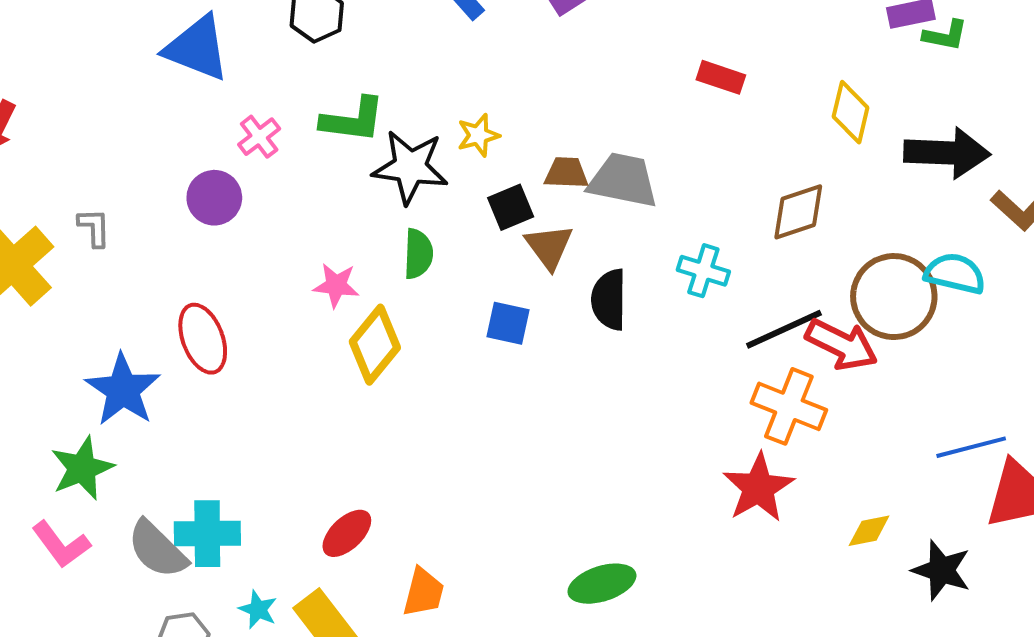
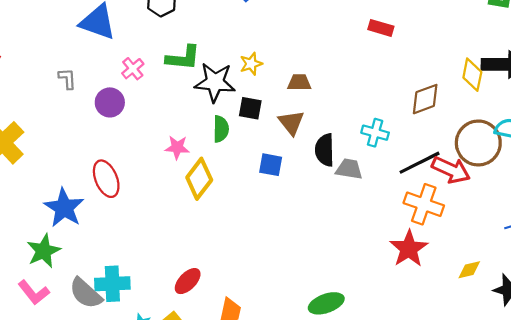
yellow diamond: (851, 112) -> (472, 75), moved
gray trapezoid: (623, 180) -> (349, 169), moved, size x0.7
black square: (511, 207) -> (250, 108), moved, turned 35
gray L-shape: (94, 228) -> (67, 79), moved

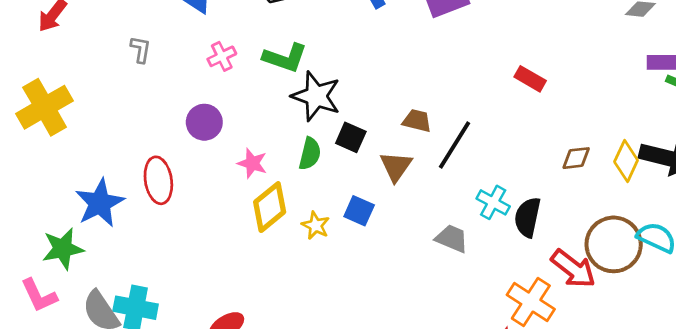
yellow star: (251, 64) -> (316, 225), moved, turned 30
brown diamond: (425, 99) -> (576, 158), moved, size x0.7
purple circle: (110, 102) -> (204, 122), moved
black semicircle: (325, 150) -> (527, 217), moved
black line: (420, 163) -> (454, 145), moved, turned -45

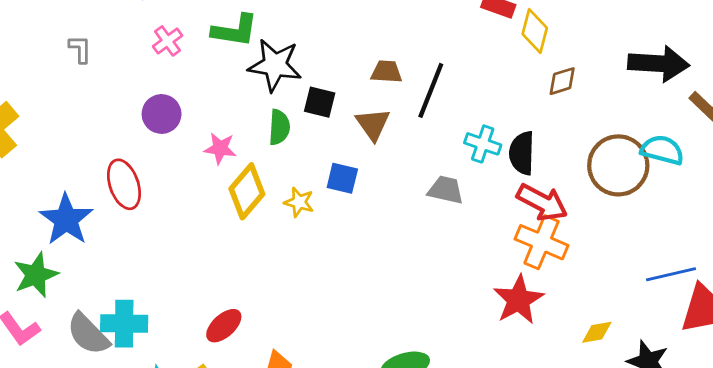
yellow diamond: (626, 161) -> (535, 31), moved
red arrow: (573, 269) -> (542, 202), moved

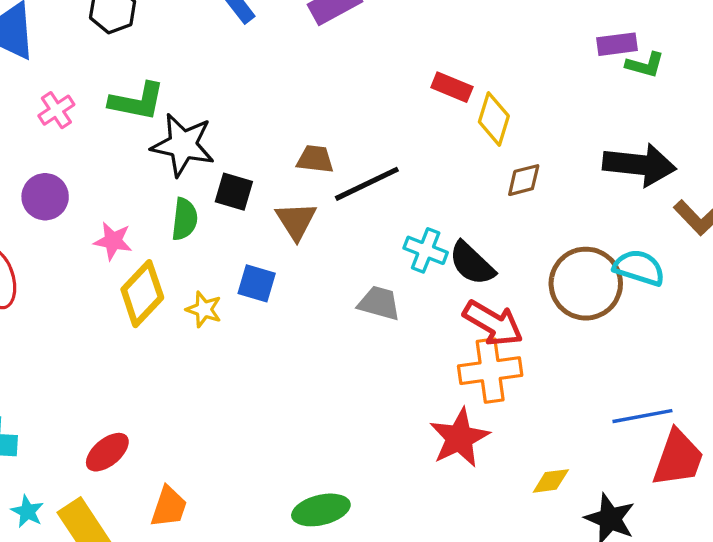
black line: (431, 90) -> (367, 184), turned 40
black semicircle: (522, 153) -> (472, 263), turned -51
orange cross: (542, 242) -> (490, 371), turned -33

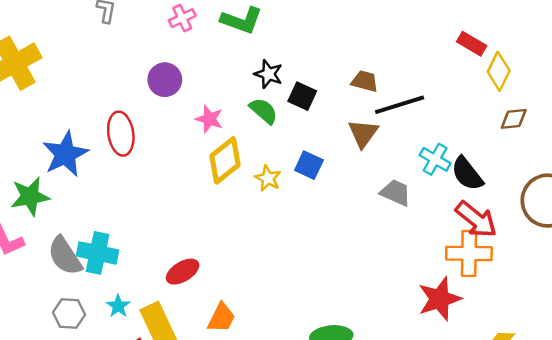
black star: (183, 145) -> (269, 74), moved, size x0.6
green semicircle: (185, 219) -> (264, 111), turned -64
brown triangle: (296, 221) -> (363, 133), moved

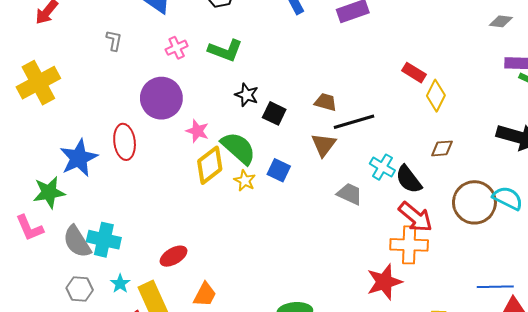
purple circle: (165, 80) -> (161, 98), size x1.5
green semicircle: (264, 111) -> (238, 148), moved, size x1.5
brown diamond: (514, 119) -> (442, 148), moved

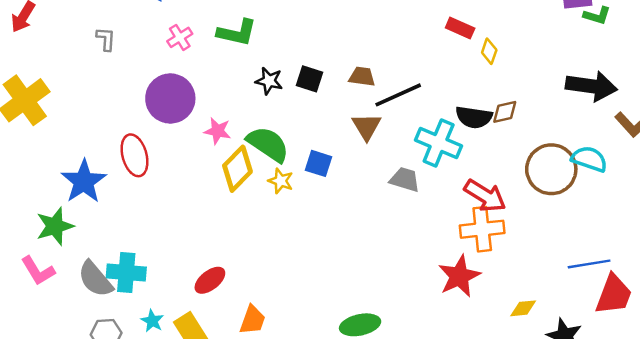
yellow diamond: (436, 96) -> (489, 51), size x0.7
black square: (274, 113) -> (310, 79), moved
cyan cross: (382, 167) -> (439, 143), size x1.5
black semicircle: (409, 179) -> (474, 117), moved, turned -36

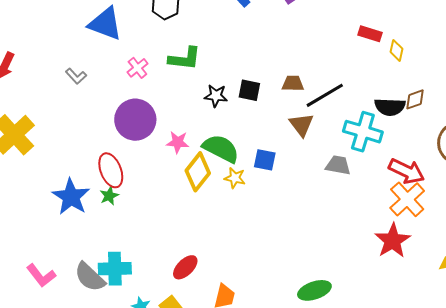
gray L-shape: (106, 39) -> (76, 76), turned 140
green star: (55, 226) -> (109, 196), moved, size x0.6
orange cross: (482, 229) -> (407, 199), turned -30

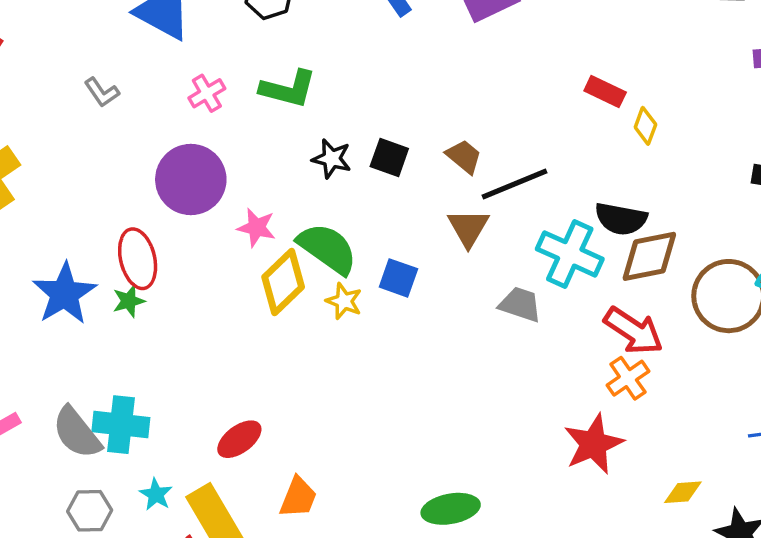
brown trapezoid: (293, 83) -> (464, 156), turned 30
brown diamond: (415, 99) -> (649, 256), moved, size x1.6
orange cross: (407, 199) -> (628, 378), size x0.7

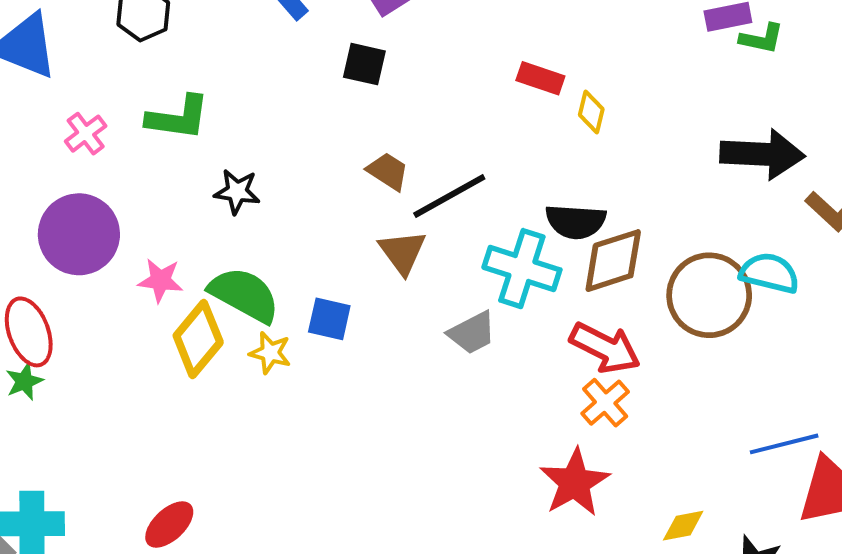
black square: (389, 158) -> (364, 64), moved
gray trapezoid: (520, 304) -> (472, 333), turned 141

